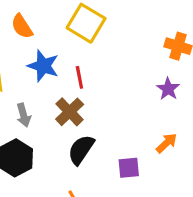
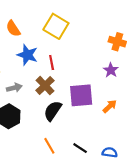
gray arrow: (24, 115) -> (14, 88), turned -88
purple square: (129, 168) -> (81, 95), moved, size x1.6

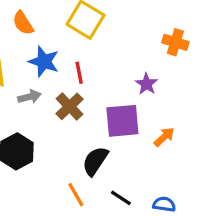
purple star: (111, 70) -> (147, 84), moved
gray arrow: (14, 88) -> (29, 97), moved
black semicircle: (53, 111) -> (95, 161), moved

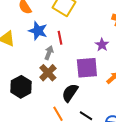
gray arrow: (29, 97) -> (49, 53), moved, turned -56
brown cross: (70, 106) -> (48, 73), moved

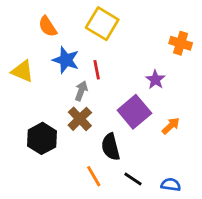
purple square: (87, 68) -> (134, 112), turned -35
black semicircle: (70, 93) -> (111, 147), turned -48

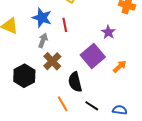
gray arrow: (81, 91) -> (43, 40), moved

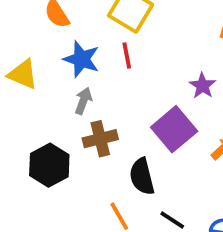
red line: (65, 25) -> (127, 55), moved
brown cross: (52, 61) -> (100, 139), turned 30

